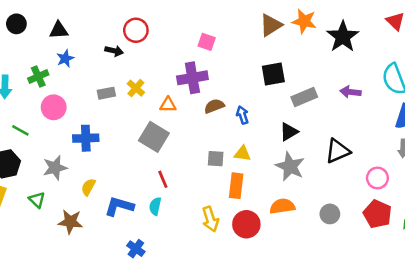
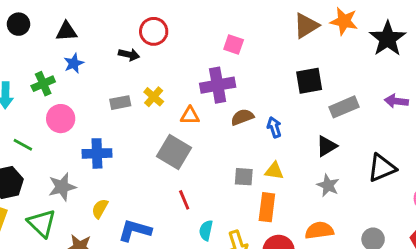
gray star: (290, 166) -> (328, 185), size x0.7
green triangle: (37, 200) -> (42, 223), size x1.5
cyan semicircle: (155, 206) -> (206, 230), moved

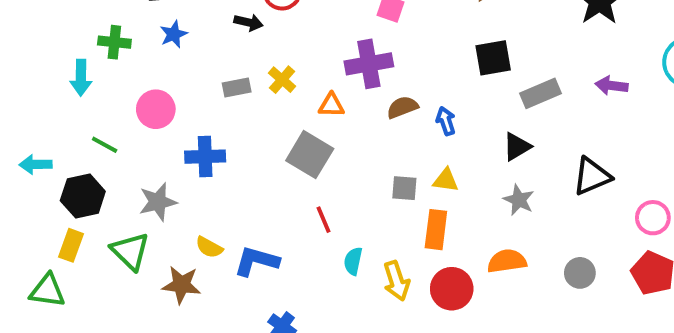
green cross: (43, 84) -> (114, 42), moved, turned 30
yellow semicircle: (100, 209) -> (209, 247), moved, turned -90

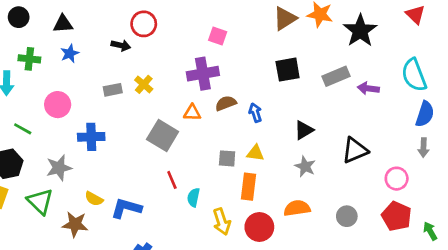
gray rectangle: (540, 93) -> (336, 76), moved
orange triangle: (331, 105) -> (192, 113), moved
cyan semicircle: (353, 261) -> (193, 197), moved

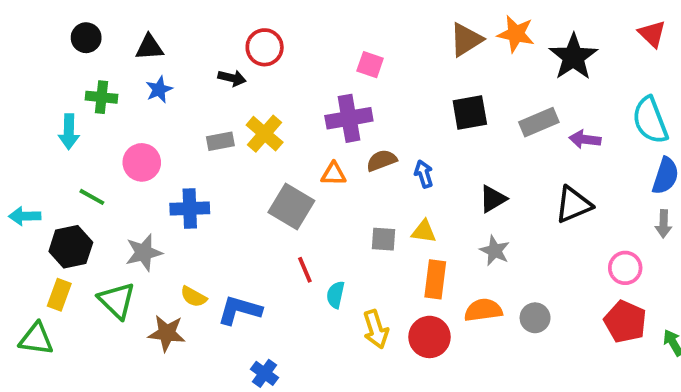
yellow cross: (144, 84) -> (265, 134), size x1.4
black triangle: (355, 150) -> (573, 205), moved
orange rectangle: (249, 187) -> (435, 279), moved
gray circle: (347, 216) -> (535, 318), moved

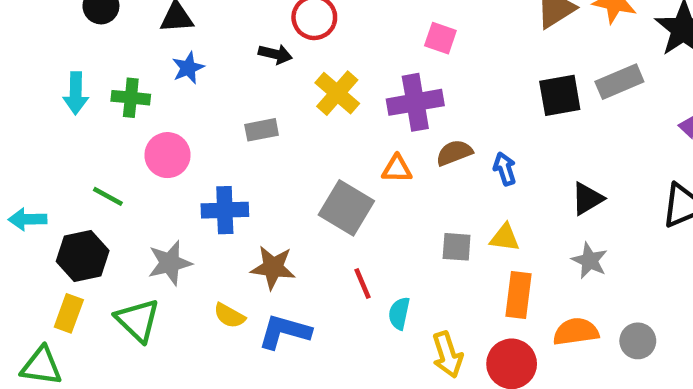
green cross: (101, 97) -> (131, 98), moved
gray rectangle: (539, 122) -> (619, 82), moved
cyan arrow: (69, 132) -> (76, 93), moved
yellow cross: (265, 134) -> (337, 93), moved
brown star: (167, 333) -> (273, 267), moved

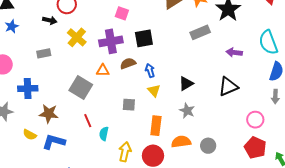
black square: (560, 95) -> (144, 38), moved
yellow triangle: (505, 238) -> (154, 91), moved, turned 40
yellow arrow: (447, 355) -> (125, 152), turned -150

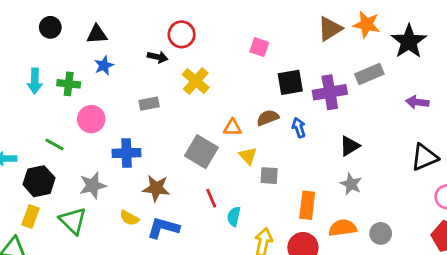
purple cross: (111, 41) -> (330, 92), moved
black triangle: (228, 87) -> (424, 157), moved
yellow triangle: (154, 91) -> (248, 156), moved

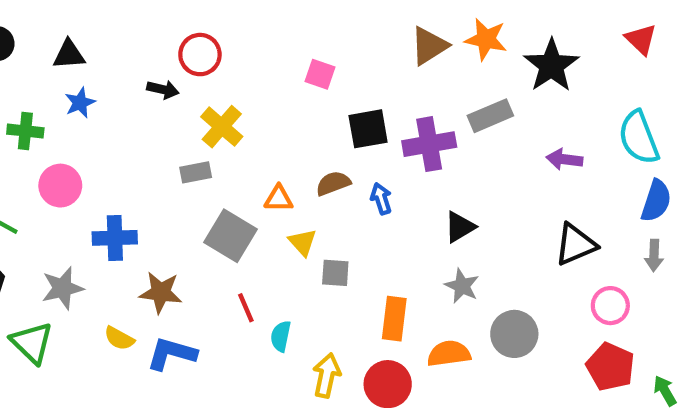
gray rectangle: (149, 104) -> (196, 172), moved
gray circle: (381, 233) -> (514, 334), moved, size x1.4

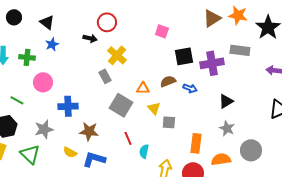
black triangle: (69, 55) -> (47, 22), turned 42
gray rectangle: (490, 116) -> (240, 50), turned 30
gray rectangle: (196, 172) -> (105, 76), turned 72
blue arrow: (381, 199) -> (190, 88), turned 128

